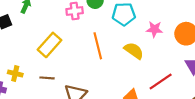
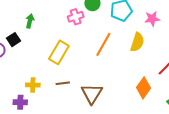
orange line: (98, 46) -> (103, 44), turned 55
yellow semicircle: (134, 51) -> (137, 42), turned 84

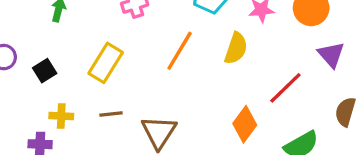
black square: (14, 40) -> (45, 71), moved

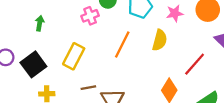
black square: (45, 71) -> (33, 64), size x1.6
brown line: (111, 114) -> (88, 88), moved

